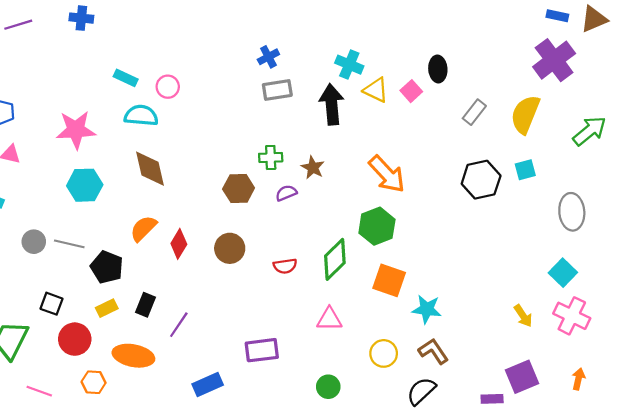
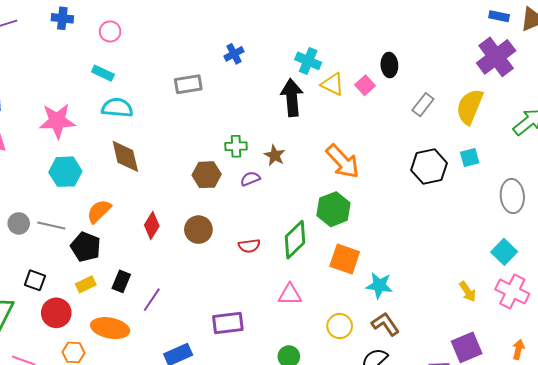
pink circle: (168, 87) -> (110, 31), moved
gray rectangle: (277, 90) -> (188, 84), moved
orange semicircle: (143, 228) -> (99, 211), moved

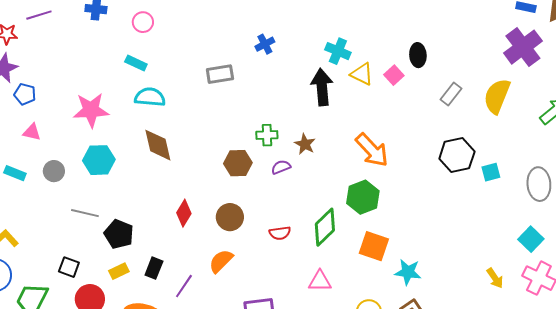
cyan square: (470, 157) -> (491, 172), moved
orange semicircle: (99, 211) -> (221, 261), moved
gray circle: (19, 223) -> (54, 171), moved

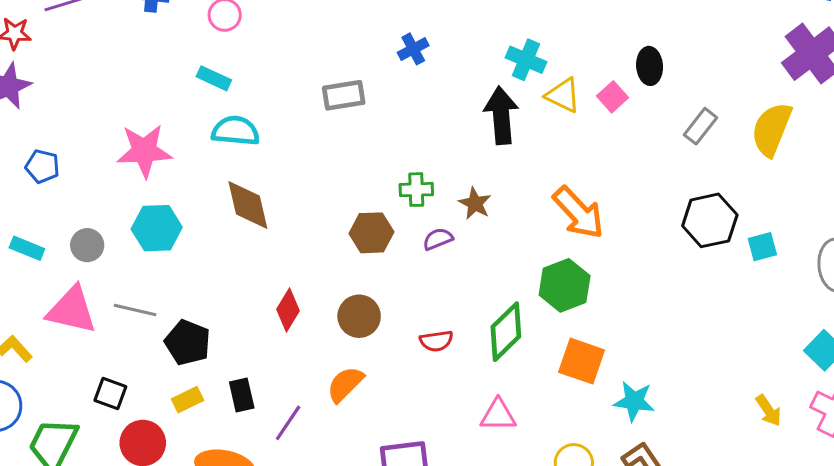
blue pentagon: (25, 94) -> (42, 166), moved
pink triangle: (32, 132) -> (72, 310), moved, size x1.8
black rectangle: (154, 268) -> (242, 395), turned -35

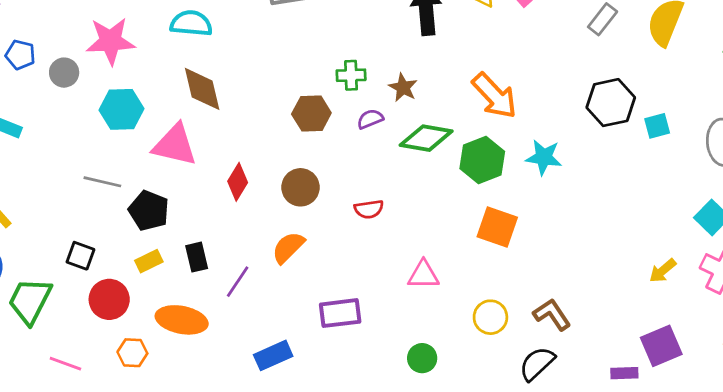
gray circle: (87, 245) -> (64, 73), moved
pink triangle: (72, 310) -> (175, 145), moved
green diamond: (506, 332) -> (426, 138), moved, turned 54
cyan star: (634, 401) -> (544, 157), moved
yellow arrow: (769, 410) -> (663, 271), turned 84

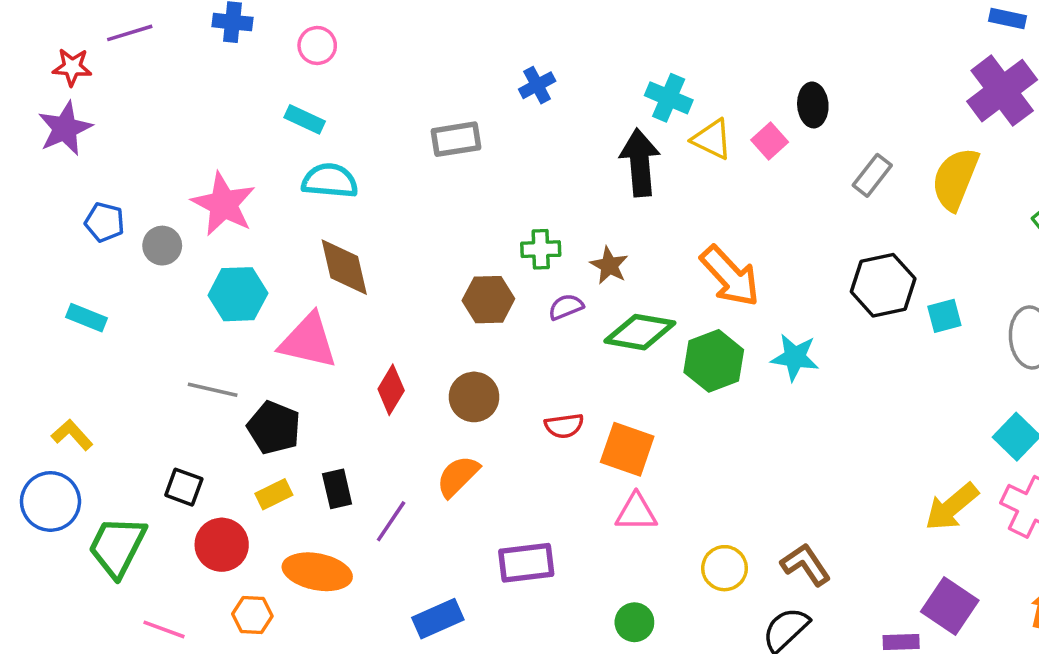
pink star: (111, 41) -> (223, 204), turned 30
orange square: (497, 227) -> (627, 449), moved
yellow arrow: (663, 271) -> (952, 507), size x1.5
purple square: (661, 346) -> (950, 606), turned -33

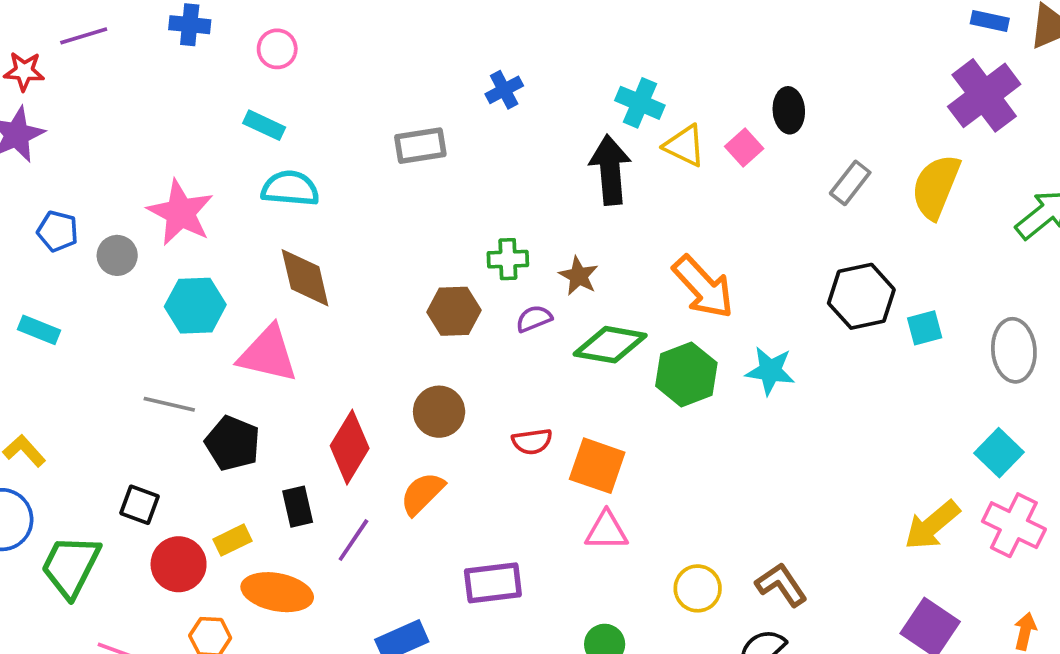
red diamond: (391, 390) -> (350, 447), moved, size x1.4
yellow rectangle: (274, 494) -> (233, 540), moved

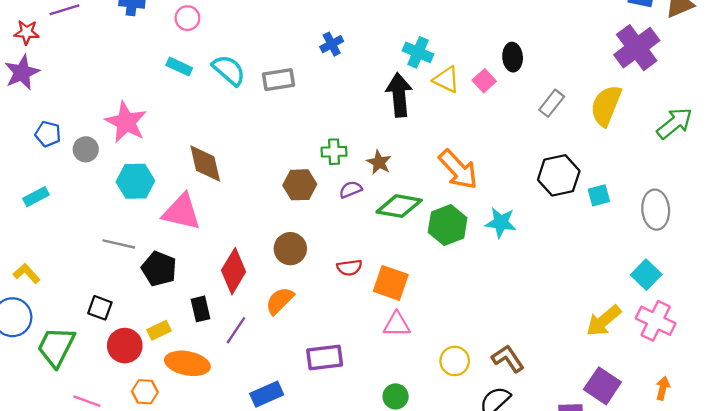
cyan semicircle: (290, 188) -> (229, 70), moved, turned 36
cyan rectangle: (39, 330) -> (36, 197), turned -50

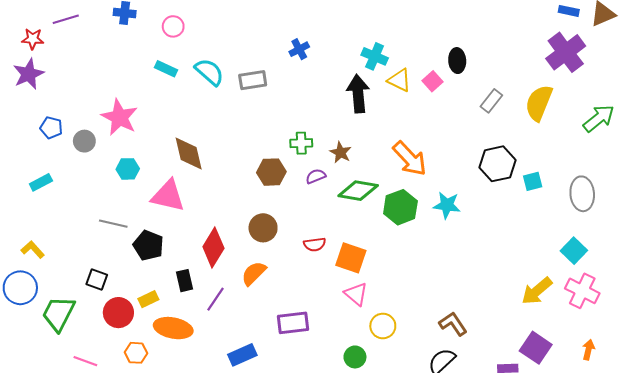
cyan hexagon: (135, 181) -> (128, 169), size x0.7
pink triangle: (397, 324) -> (356, 294), turned 40
yellow circle: (455, 361) -> (383, 326), moved

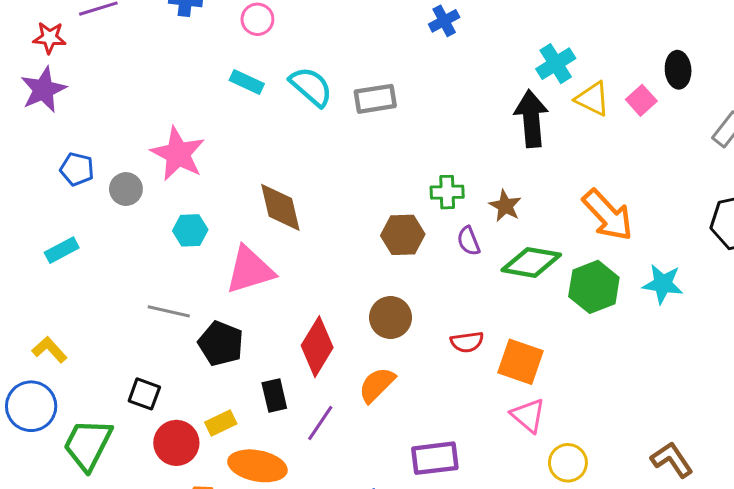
blue cross: (299, 49) -> (444, 21), moved
cyan cross: (375, 56) -> (556, 64), turned 35
purple semicircle: (316, 176) -> (469, 241), turned -90
pink triangle: (168, 196) -> (250, 270), turned -30

